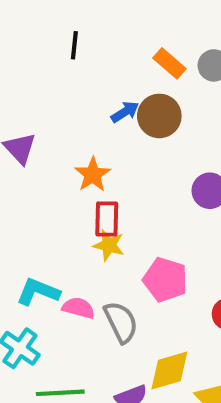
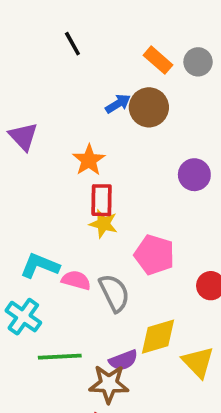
black line: (74, 45) -> (72, 44), turned -35

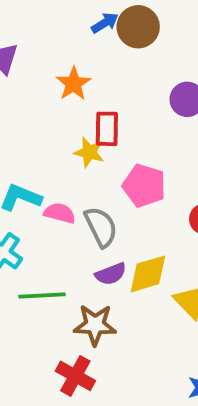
red rectangle: (102, 200) -> (107, 129), moved
purple semicircle: (123, 360) -> (111, 274), moved

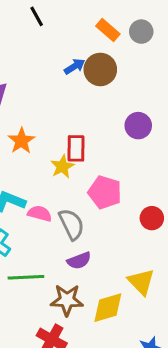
orange star: (73, 84) -> (21, 141), moved
yellow star: (89, 152) -> (62, 167), turned 30
yellow diamond: (148, 274) -> (108, 308), moved

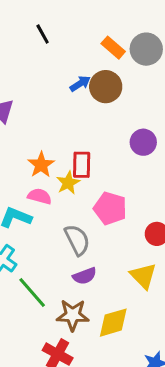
gray circle: (141, 32) -> (146, 49), size x1.4
orange star: (21, 141) -> (41, 165), moved
pink semicircle: (40, 214) -> (40, 196), moved
green line: (26, 277) -> (32, 292), turned 52
yellow triangle: (141, 282) -> (143, 276), moved

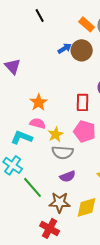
red rectangle: (82, 165) -> (83, 102), moved
yellow star: (68, 183) -> (56, 134), moved
gray semicircle: (77, 240) -> (63, 152), turned 120

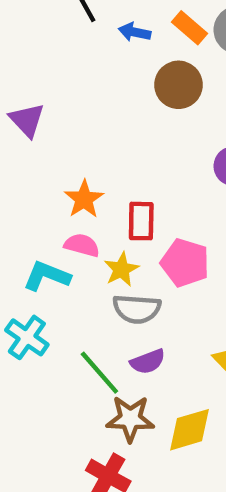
blue arrow: (65, 48) -> (135, 32), moved, turned -136
red rectangle: (83, 102) -> (141, 221), moved
green line: (33, 187) -> (99, 373), moved

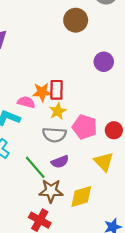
orange star: (84, 199) -> (42, 92), moved, turned 30
pink pentagon: (185, 263) -> (85, 127), moved
yellow star: (121, 269) -> (58, 111), moved

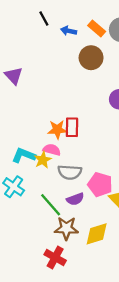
pink semicircle: (26, 102) -> (52, 150), moved
yellow star: (58, 111) -> (43, 160), moved
pink pentagon: (85, 127) -> (100, 185), moved

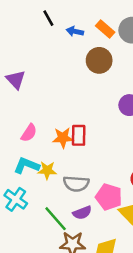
pink semicircle: (52, 150) -> (29, 133), moved, turned 108
yellow star: (43, 160) -> (47, 170), turned 30

